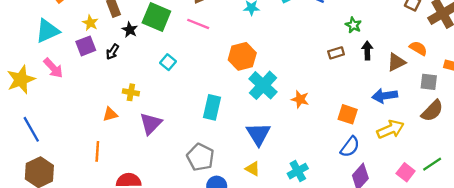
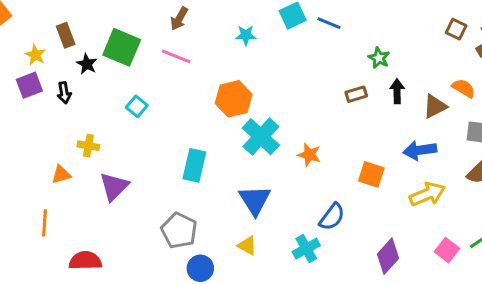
black arrow: (112, 52) -> (64, 93), turned -42
blue semicircle: (350, 147) -> (332, 217), moved

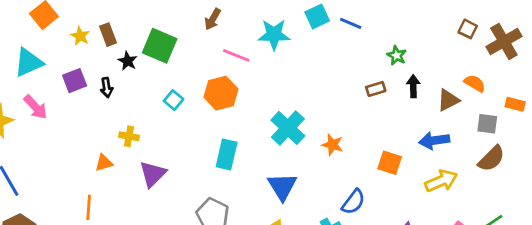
cyan star: (246, 35) -> (274, 35), size x1.6
yellow star: (35, 55) -> (80, 36), moved
pink line: (176, 56) -> (236, 55), moved
orange hexagon: (234, 99) -> (221, 93), moved

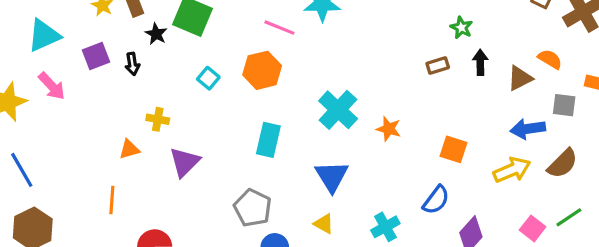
blue arrow: (434, 140) -> (528, 129), moved
brown semicircle: (491, 159) -> (563, 164), moved
blue semicircle: (353, 202) -> (436, 200), moved

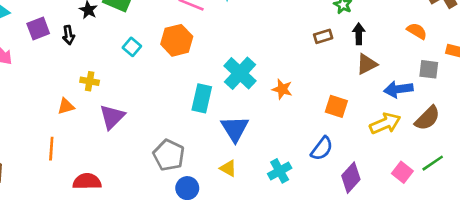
brown triangle: (520, 78) -> (367, 64), moved
cyan rectangle: (268, 140) -> (202, 98), moved

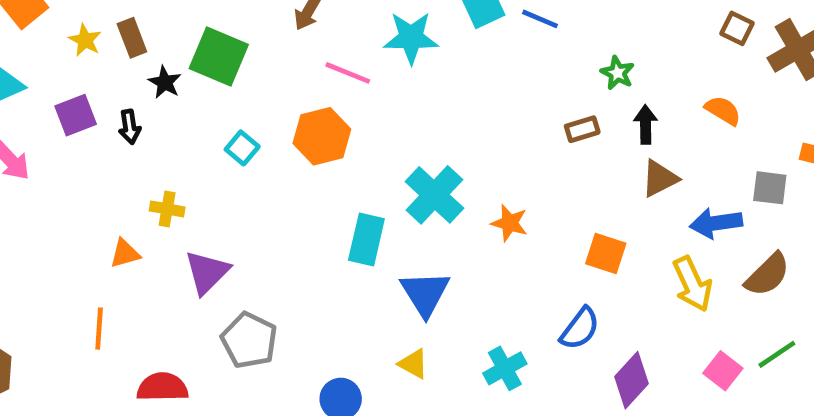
orange semicircle: (417, 31) -> (723, 110), moved
yellow arrow: (385, 123) -> (692, 284), turned 88
gray pentagon: (169, 155) -> (249, 340), moved

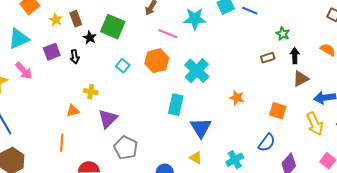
cyan cross: (434, 195) -> (197, 71), moved

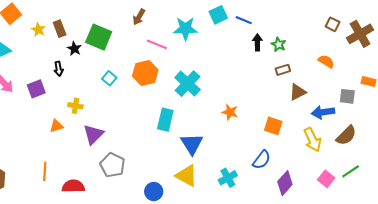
purple square: (52, 52) -> (36, 89), moved
black arrow: (295, 56) -> (257, 42), moved
brown rectangle: (268, 58) -> (283, 70), moved
orange line: (62, 143) -> (45, 171), moved
yellow triangle: (196, 158) -> (187, 176), size x1.6

